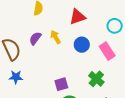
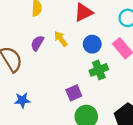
blue star: (16, 77) -> (22, 100), moved
green cross: (96, 79) -> (99, 70), moved, turned 35

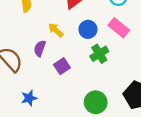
purple semicircle: (37, 43) -> (40, 48), moved
purple square: (74, 93) -> (62, 66), moved

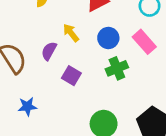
purple square: (62, 66) -> (71, 76), turned -35

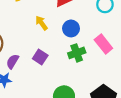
pink rectangle: (144, 42) -> (103, 44), moved
purple semicircle: (49, 51) -> (13, 61), moved

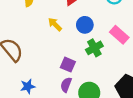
purple square: (40, 57) -> (68, 65), moved
purple semicircle: (13, 61) -> (66, 85), moved

